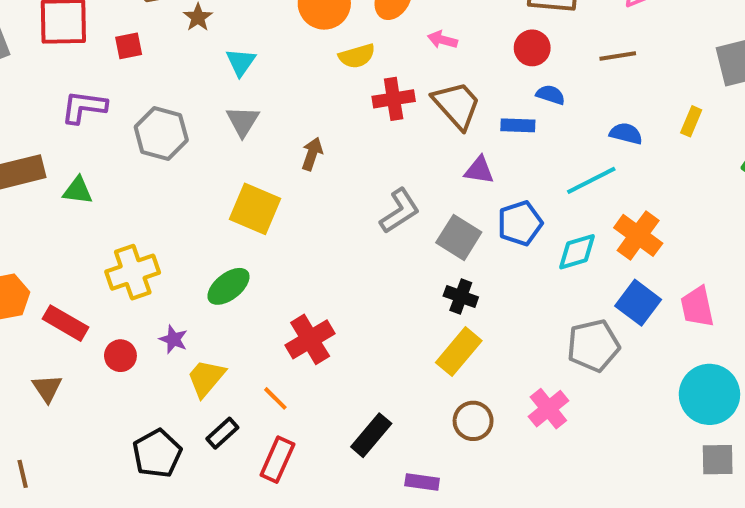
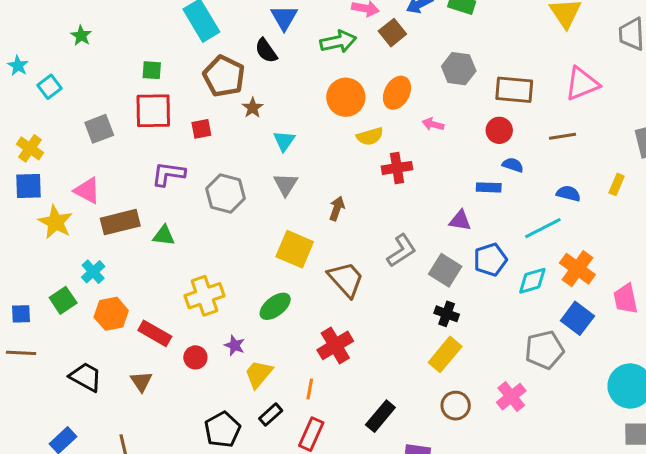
brown trapezoid: (457, 105) -> (346, 279), moved
pink trapezoid: (697, 307) -> (626, 299), moved
orange line: (275, 398) -> (310, 389), turned 55

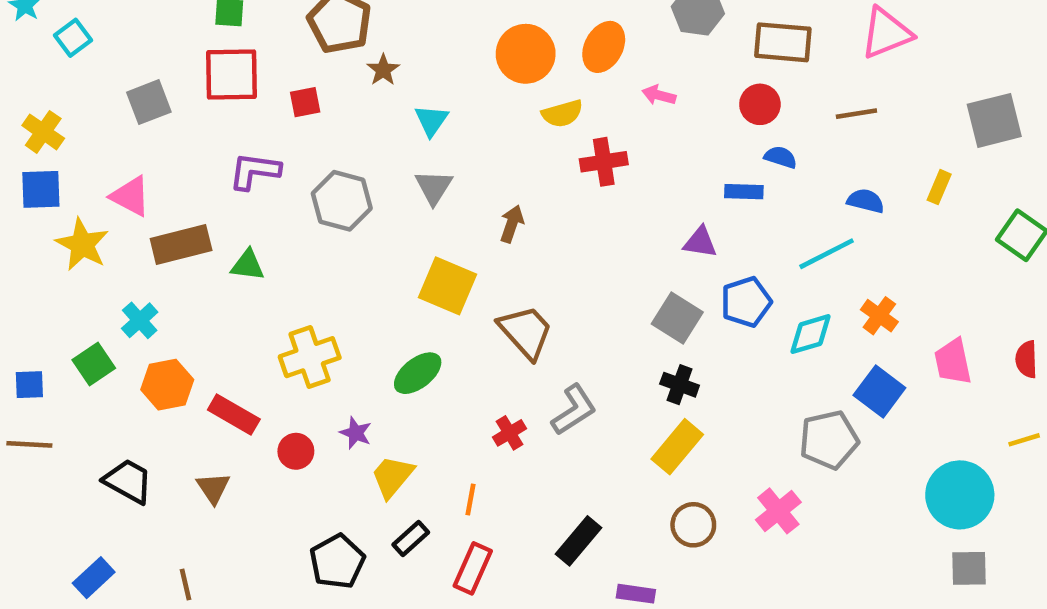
gray L-shape: (401, 251) -> (574, 410), moved
orange cross: (577, 269) -> (879, 316), size x0.7
red cross: (335, 345) -> (510, 433), size x0.6

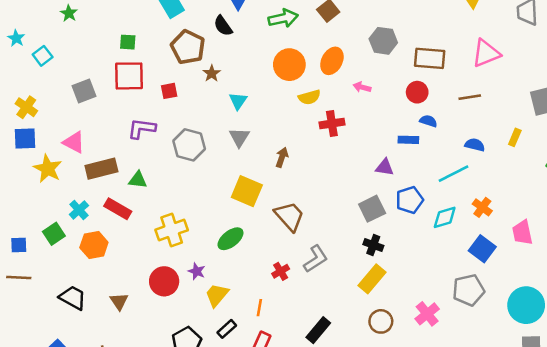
gray square: (677, 318) -> (372, 209), turned 32
red rectangle: (234, 414) -> (118, 209), moved
gray pentagon: (829, 440) -> (469, 290), moved
red circle: (296, 451) -> (164, 281), size x1.5

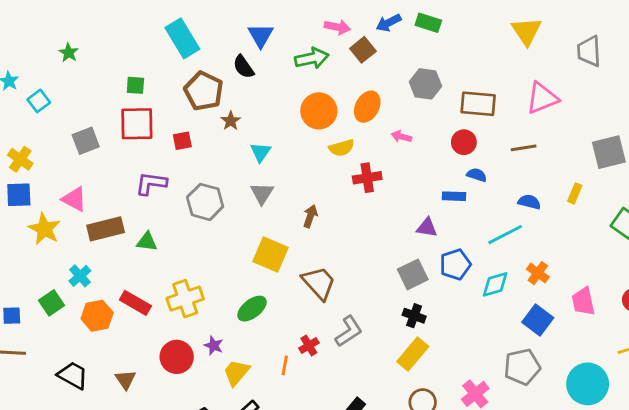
red rectangle: (118, 209) -> (135, 303), moved
orange line: (259, 308) -> (285, 365), moved

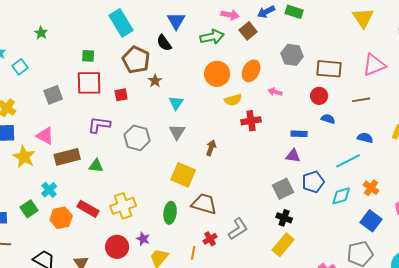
blue rectangle: (454, 196) -> (299, 134), moved
brown trapezoid: (319, 283) -> (204, 204), moved, turned -32
green ellipse: (252, 309) -> (170, 213), turned -45

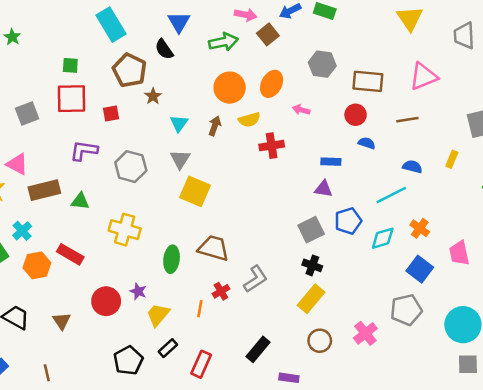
brown arrow: (211, 148) -> (215, 126), moved
yellow square: (183, 175) -> (195, 191), moved
yellow cross: (123, 206) -> (125, 230), moved, turned 35

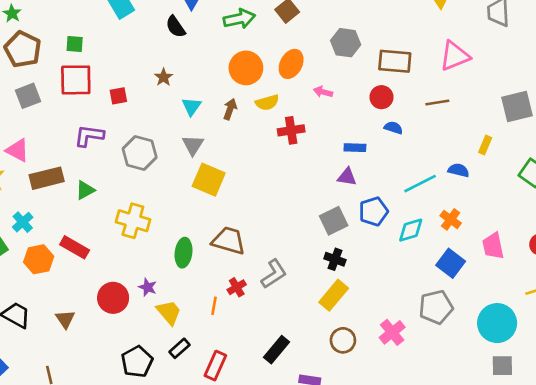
brown pentagon: (130, 70) -> (23, 49), moved
blue semicircle: (412, 167) -> (459, 170), moved
green triangle: (80, 201) -> (85, 190), turned -36
yellow trapezoid: (158, 315) -> (169, 312), turned 100

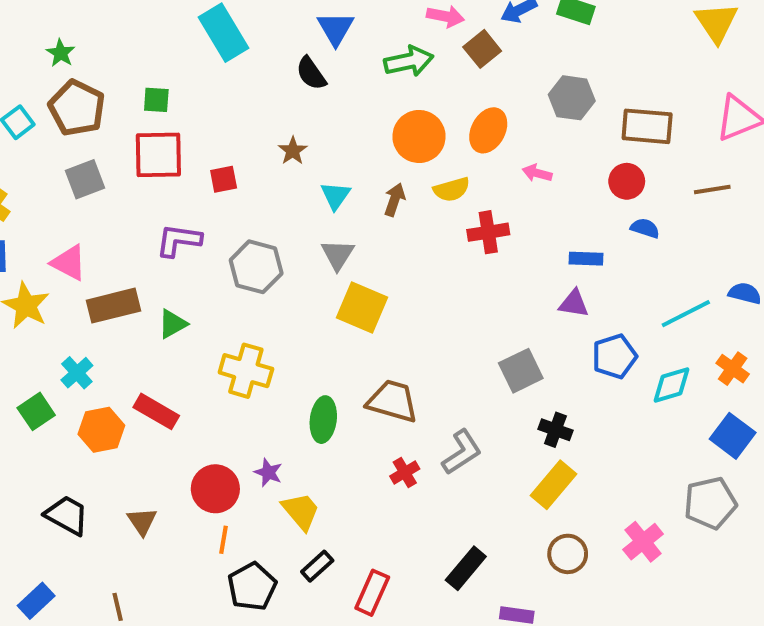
gray square: (334, 221) -> (521, 371), moved
orange line: (214, 306) -> (224, 540), moved

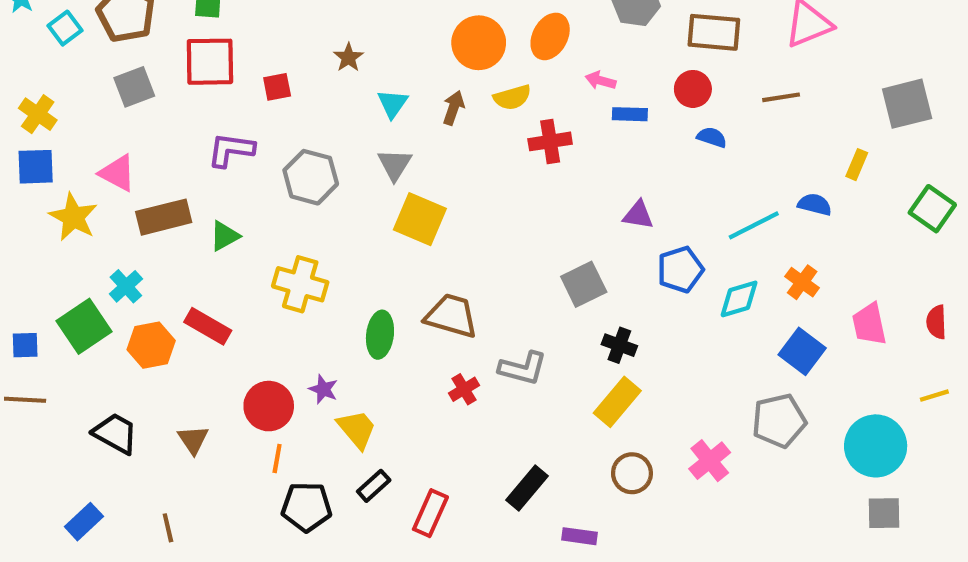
blue rectangle: (586, 259) -> (630, 114), moved
green square: (36, 411) -> (84, 326), size x1.4
gray L-shape: (462, 452) -> (523, 368), turned 48
black pentagon: (252, 587) -> (306, 507), turned 30

